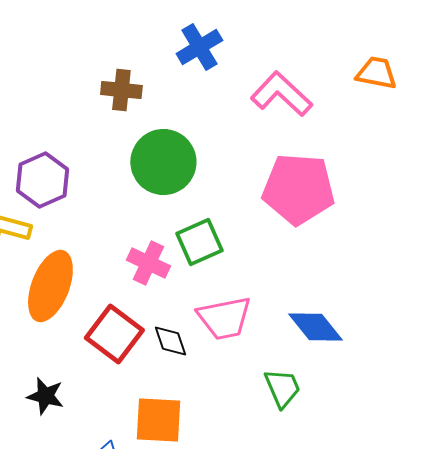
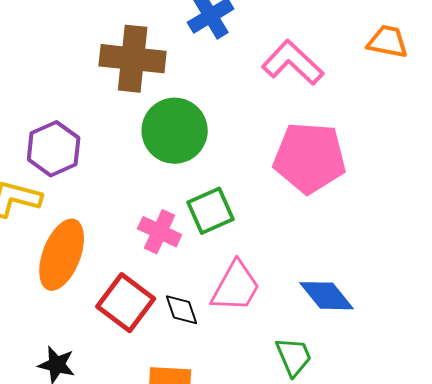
brown cross: (121, 90) -> (133, 59), size x1.6
pink trapezoid: (224, 318) -> (236, 287), turned -50

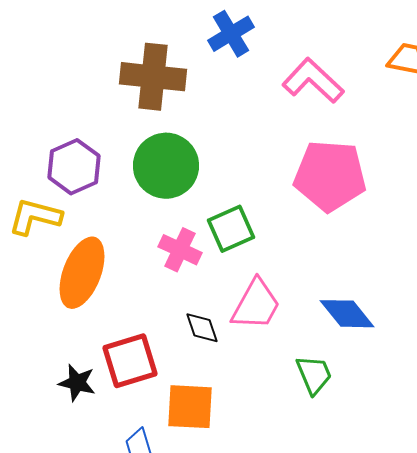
green circle: (175, 131) -> (166, 166), moved
red square: (126, 303) -> (130, 361), moved, turned 36

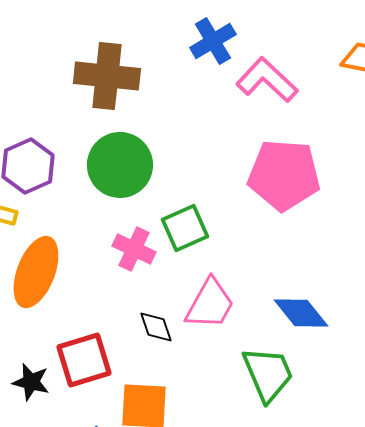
blue cross: (231, 34) -> (213, 41), moved
green trapezoid: (314, 375) -> (268, 374), size x1.4

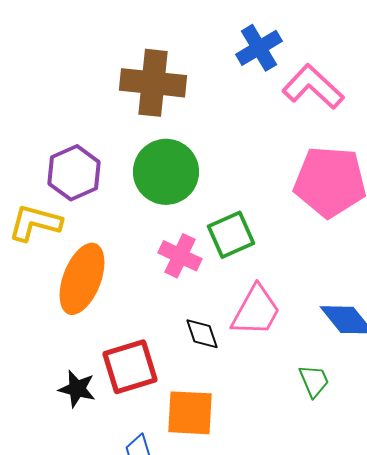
green trapezoid: (268, 374) -> (314, 381), size x0.6

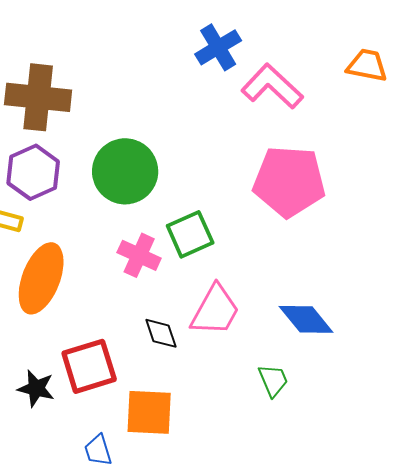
brown cross: (153, 83) -> (38, 97), moved

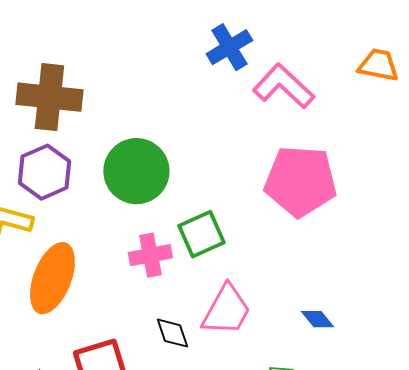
pink cross: (139, 255) -> (150, 255), turned -36
blue diamond: (306, 319) -> (317, 319), size x0.6

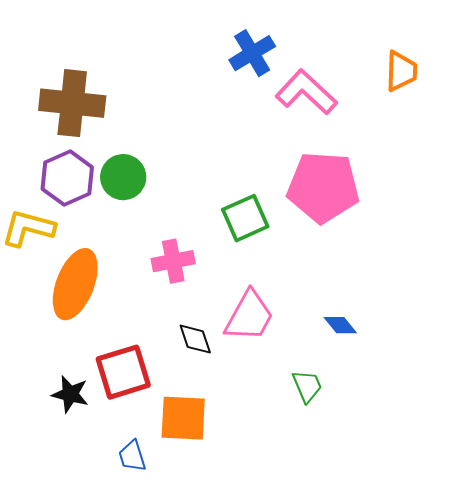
orange trapezoid: (378, 65) -> (401, 71), turned 81
green circle: (136, 171) -> (123, 177), moved, size x0.7
green square: (201, 234) -> (245, 218), moved

